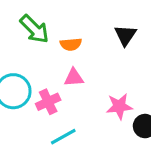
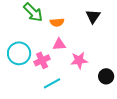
pink star: (119, 106) -> (79, 60), moved

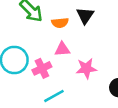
black triangle: (93, 16) -> (85, 16), moved

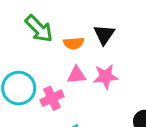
pink star: (86, 68) -> (106, 77), moved

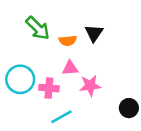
pink star: (106, 77) -> (90, 86), moved
pink cross: (52, 98) -> (49, 88), turned 30

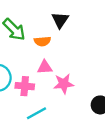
black triangle: (94, 33) -> (60, 20), moved

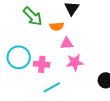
pink triangle: (45, 67) -> (67, 43), moved

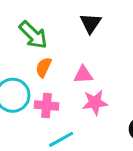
orange semicircle: (57, 26) -> (44, 67), moved, turned 120

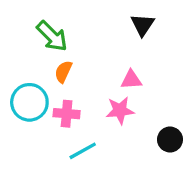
black triangle: (91, 23) -> (143, 25), moved
pink triangle: (83, 75) -> (131, 80), moved

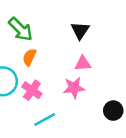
black triangle: (143, 25) -> (80, 30), moved
pink cross: (67, 114) -> (32, 90), turned 30

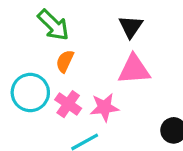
pink triangle: (83, 64) -> (134, 69), size x1.5
pink star: (74, 88) -> (104, 107), moved

